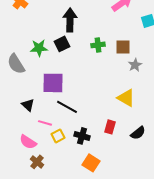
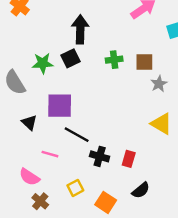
yellow triangle: (126, 98) -> (161, 124), moved
black triangle: (28, 105) -> (29, 123), moved
black semicircle: (138, 133) -> (141, 190), moved
yellow square: (58, 136) -> (75, 188), moved
black cross: (82, 136) -> (100, 156), moved

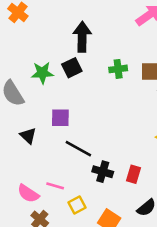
purple square: (60, 106) -> (60, 118), size x0.7
pink line: (50, 154) -> (55, 186), moved

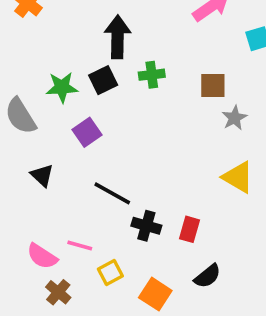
green cross: (118, 69) -> (152, 75), moved
purple square: (60, 118) -> (87, 132), moved, turned -36

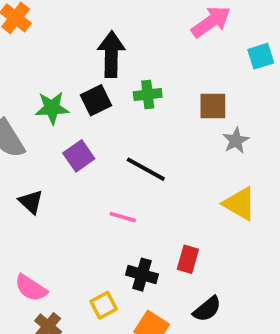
black line: (112, 193) -> (146, 169), moved
black cross: (146, 226) -> (142, 275), moved
pink line: (80, 246) -> (123, 217), moved

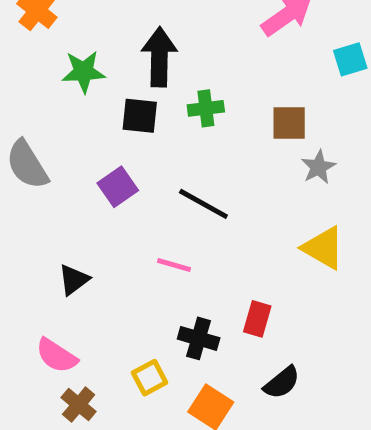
black square: (96, 100) -> (140, 116), turned 32
green star: (52, 108) -> (83, 72), moved
black triangle: (31, 202) -> (74, 280), moved, turned 40

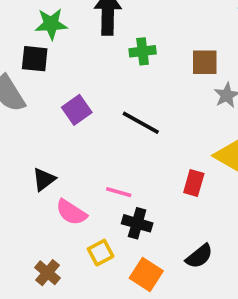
black square: (140, 116) -> (35, 59), moved
pink line: (174, 265) -> (119, 192), moved
red rectangle: (257, 319) -> (194, 183), moved
pink semicircle: (57, 356) -> (71, 212), moved

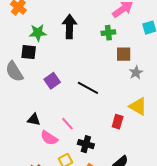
green cross: (143, 51) -> (108, 33), moved
black triangle: (44, 179) -> (34, 120), turned 48
pink line: (119, 192) -> (67, 124), moved, turned 32

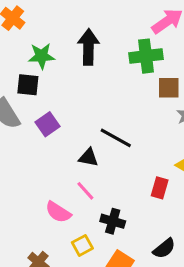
green cross: (108, 33) -> (146, 56), size x1.5
purple square: (52, 81) -> (48, 124), moved
black triangle: (34, 120) -> (88, 158), moved

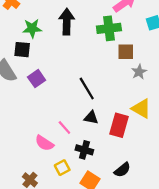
black line: (116, 138) -> (87, 89), turned 30
black triangle: (88, 158) -> (91, 117), moved
red rectangle: (160, 188) -> (119, 125), size x1.5

